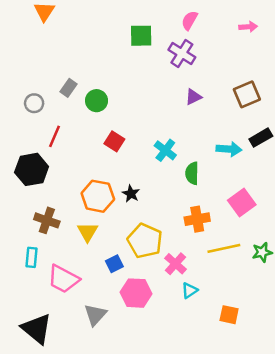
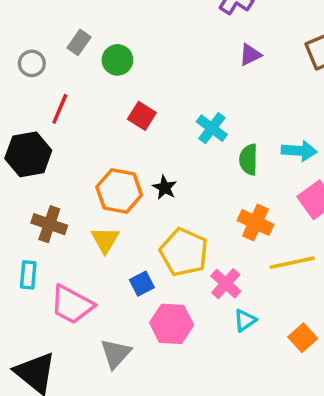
cyan arrow: (229, 149) -> (299, 151), moved
orange cross: (197, 219) -> (255, 222), turned 35
orange square: (229, 315) -> (303, 338), moved, turned 36

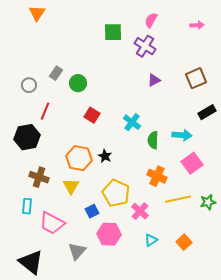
cyan triangle: (245, 320) -> (151, 240), moved

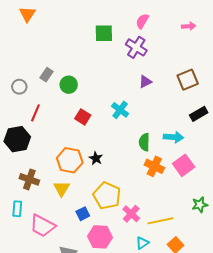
cyan cross: (132, 122) -> (120, 110), moved
orange cross: (157, 176) -> (154, 166), moved
yellow line: (178, 199) -> (160, 221), moved

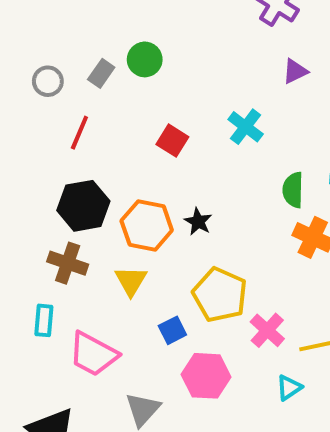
gray rectangle: (46, 75) -> (101, 73), moved
green circle: (69, 85) -> (145, 59), moved
black hexagon: (17, 139) -> (83, 206), moved

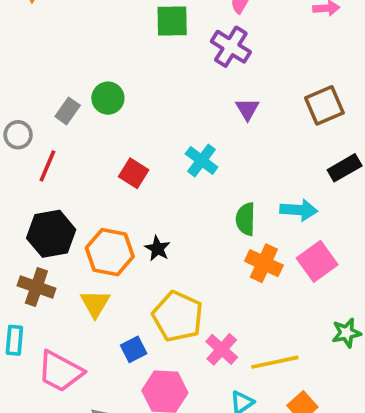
purple triangle: (295, 71) -> (247, 109), turned -35
gray circle: (48, 81) -> (18, 135), moved

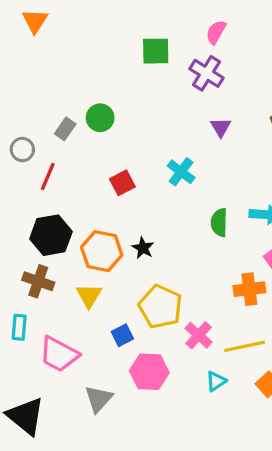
red square: (134, 173) -> (122, 183), turned 30
orange cross: (264, 263) -> (249, 289), moved, turned -32

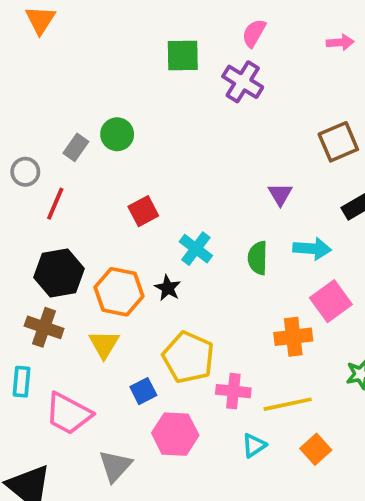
purple triangle: (221, 127) -> (280, 194), moved
cyan cross: (181, 172) -> (196, 249), moved
pink cross: (199, 335) -> (233, 391), turned -36

